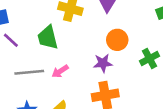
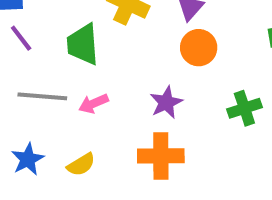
orange circle: (117, 40) -> (199, 48), moved
purple star: (103, 63) -> (166, 102), turned -30

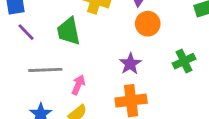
pink arrow: (93, 104) -> (78, 85), moved, turned 144

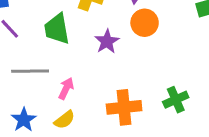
green cross: (184, 61) -> (176, 100), moved
purple star: (130, 64) -> (107, 41), moved

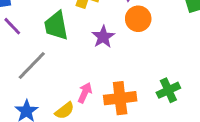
gray line: (30, 71) -> (32, 66), turned -44
pink arrow: (66, 88) -> (85, 93), moved

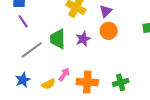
green trapezoid: (56, 26) -> (58, 39), moved

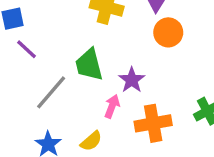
purple star: (83, 39) -> (132, 80), moved
pink arrow: (64, 74) -> (112, 106), moved

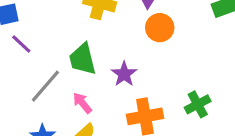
pink arrow: (112, 106) -> (82, 103), moved, turned -60

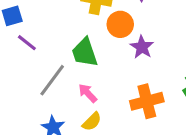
orange circle: (160, 28) -> (120, 24), moved
purple star: (124, 74) -> (142, 47), moved

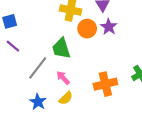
purple line: (27, 43) -> (13, 46), moved
purple star: (142, 47) -> (109, 27), moved

